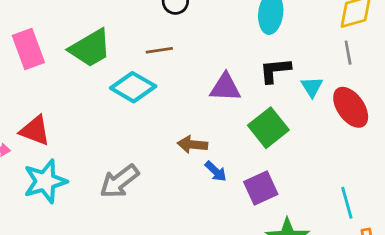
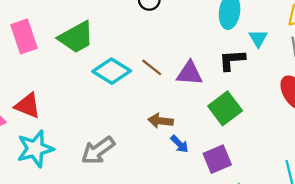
brown line: (159, 50) -> (152, 67), moved, turned 45
cyan triangle: (312, 87) -> (258, 38), moved

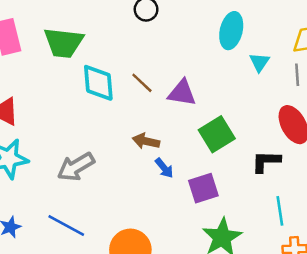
green trapezoid: (76, 37) -> (64, 43), turned 30
black L-shape: (232, 60) -> (266, 161), moved
cyan diamond: (112, 71) -> (98, 83), turned 48

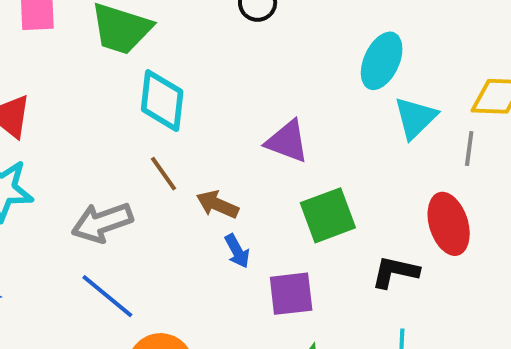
cyan triangle: (259, 62) -> (415, 118), size x1.4
brown line: (142, 83) -> (164, 174), moved
blue line: (66, 226) -> (107, 296), moved

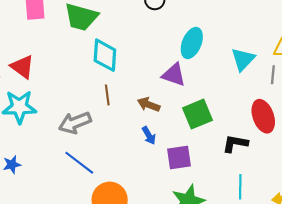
cyan ellipse: (382, 61) -> (192, 43), moved
brown line: (164, 174) -> (107, 95), turned 30
brown arrow: (217, 204) -> (149, 105), moved

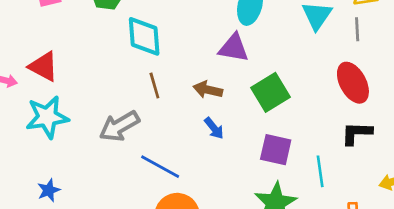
black L-shape: (235, 143) -> (357, 133), moved
purple square: (179, 158) -> (276, 150), moved, turned 30
blue line: (79, 163) -> (160, 167), moved
cyan line: (240, 187) -> (320, 171), moved

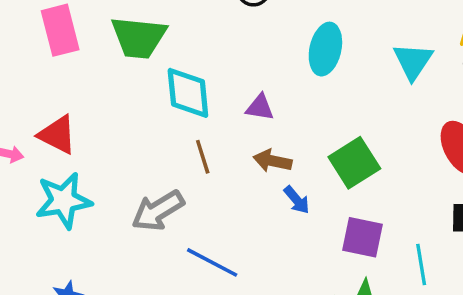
purple triangle: (234, 48) -> (260, 107), moved, size x0.7
blue arrow: (214, 128) -> (297, 200), moved

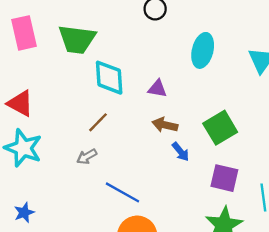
brown line: (203, 157) -> (98, 122), moved, turned 60
cyan star: (63, 201) -> (23, 148), turned 30
gray arrow: (158, 211) -> (87, 157), size x0.6

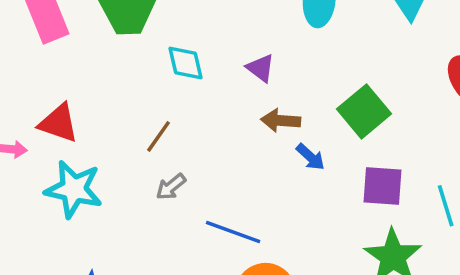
cyan diamond: (109, 78) -> (186, 63), size x0.7
purple triangle: (157, 89) -> (261, 68), turned 36
brown line: (98, 122) -> (159, 136), moved

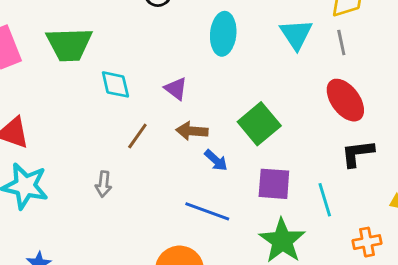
brown line: (159, 136) -> (137, 136), moved
gray arrow: (171, 187) -> (103, 184), turned -45
blue line: (233, 232) -> (207, 211), moved

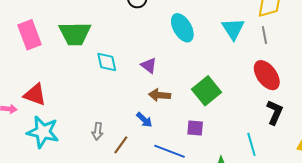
cyan ellipse: (223, 34) -> (182, 28), turned -36
brown line: (137, 136) -> (121, 145), moved
black L-shape: (357, 153) -> (275, 112), turned 120
blue arrow: (216, 160) -> (144, 120), moved
purple square: (274, 184) -> (195, 128), moved, size x0.7

